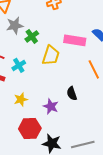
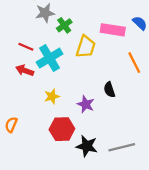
cyan cross: (19, 65) -> (50, 58), size x1.6

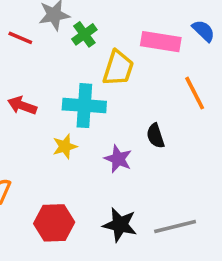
red line: (26, 47) -> (20, 38), moved
cyan cross: (50, 58) -> (84, 106), moved, turned 35
red hexagon: (62, 129) -> (54, 223), moved

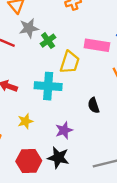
yellow star: (65, 146) -> (25, 121), moved
purple star: (118, 159) -> (64, 130), moved, turned 30
black star: (120, 225) -> (58, 158), moved

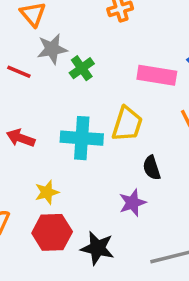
yellow trapezoid: (70, 62) -> (127, 124), moved
purple star: (64, 130) -> (132, 203), moved
red hexagon: (29, 161) -> (52, 232), moved

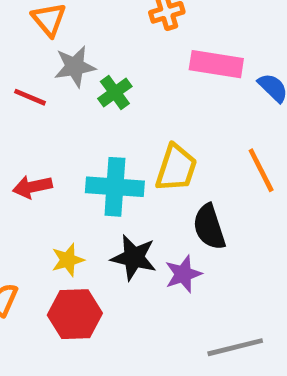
pink rectangle: (157, 75) -> (216, 64), moved
red arrow: (21, 138) -> (32, 187), turned -32
black semicircle: (152, 168) -> (209, 227), size x1.4
black star: (97, 248) -> (134, 258), moved

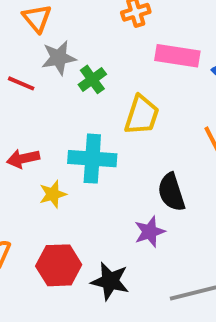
yellow trapezoid: (176, 168) -> (142, 115), moved
black star: (134, 258) -> (110, 281), moved
yellow star: (68, 260) -> (53, 194), moved

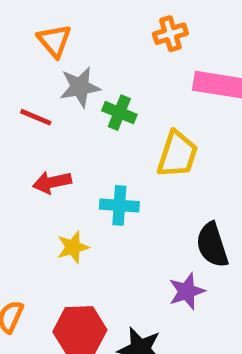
green cross: (92, 79) -> (119, 113), turned -32
red arrow: (23, 159) -> (52, 182), moved
cyan cross: (92, 159) -> (119, 205), size x0.7

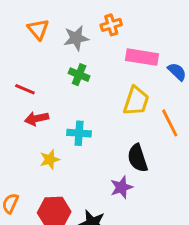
gray star: (80, 87) -> (76, 38), moved
red line: (36, 117) -> (25, 89), moved
yellow trapezoid: (177, 154) -> (136, 101), moved

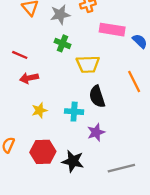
yellow trapezoid: (136, 101) -> (88, 64), moved, turned 70
cyan cross: (79, 133) -> (74, 112), moved
black semicircle: (138, 158) -> (97, 97), moved

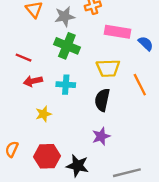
green cross: (62, 43) -> (67, 46), size x1.5
yellow trapezoid: (88, 64) -> (108, 68), moved
black semicircle: (97, 97) -> (102, 100), turned 30
cyan cross: (74, 112) -> (66, 85), moved

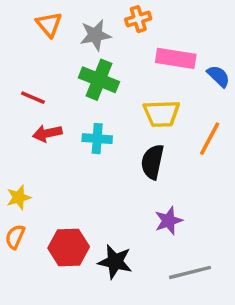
orange line: (140, 85) -> (210, 139), turned 55
yellow star: (43, 114) -> (19, 197), moved
purple star: (101, 136) -> (169, 221), moved

